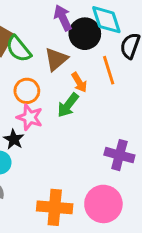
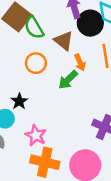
brown triangle: (56, 59) -> (64, 41), turned -50
pink star: (30, 117) -> (36, 135), moved

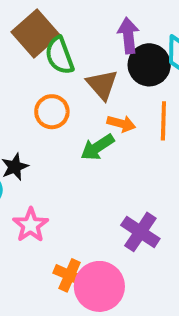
orange arrow: (80, 62) -> (121, 124), turned -63
orange cross: (45, 162) -> (70, 275), moved, size x0.7

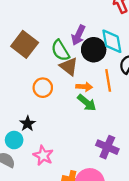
purple arrow: (128, 36) -> (78, 35), turned -138
green semicircle: (60, 55) -> (60, 50), moved
green arrow: (97, 147) -> (87, 103), moved, turned -96

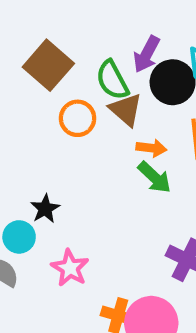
orange circle: (43, 88) -> (78, 118), moved

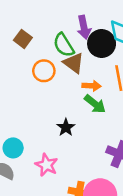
purple arrow: (147, 54) -> (84, 27), turned -35
brown square: (48, 65) -> (23, 39), size x0.6
black star: (45, 209) -> (66, 127), moved

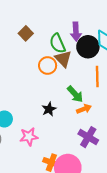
orange circle: (44, 71) -> (48, 66), moved
orange arrow: (92, 86) -> (84, 109), moved, turned -32
pink star: (46, 165) -> (29, 137), turned 30

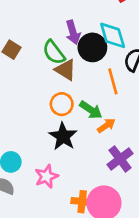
orange circle: (48, 66) -> (62, 104), moved
black star: (49, 109) -> (63, 136), size x1.5
purple cross: (88, 137) -> (120, 159), turned 36

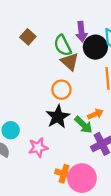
green arrow: (91, 110) -> (84, 125), moved

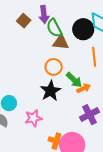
purple arrow: (81, 32) -> (44, 15), moved
brown triangle: (70, 62) -> (61, 42), turned -36
green arrow: (84, 125) -> (74, 80), moved

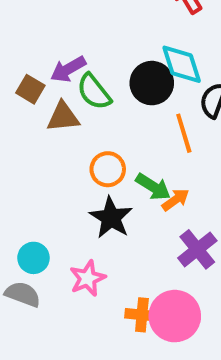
purple arrow: (44, 15) -> (68, 69), turned 78
brown triangle: (61, 42) -> (63, 117), moved

